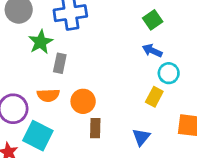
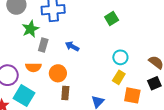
blue arrow: (152, 51) -> (72, 46), moved
yellow rectangle: (154, 97) -> (119, 77), moved

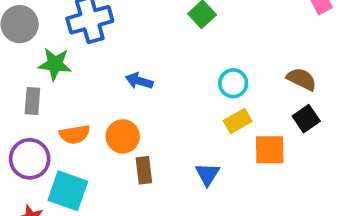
green star: (30, 29) -> (55, 64), turned -30
gray rectangle: (43, 45) -> (32, 101), moved
yellow rectangle: (119, 77) -> (238, 121), turned 40

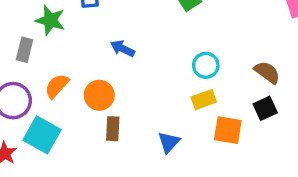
orange semicircle: (75, 134) -> (57, 86), turned 132

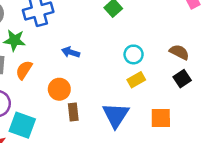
orange semicircle: (57, 86) -> (24, 70), moved
orange square: (228, 130) -> (161, 118), moved
blue triangle: (169, 142) -> (116, 115), size x1.6

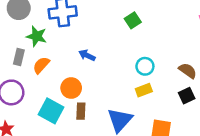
cyan square: (22, 125) -> (51, 111), moved

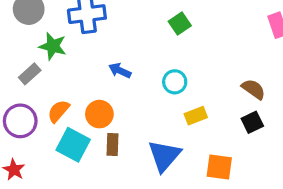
gray rectangle: (19, 57) -> (30, 74), turned 35
orange semicircle: (41, 65) -> (58, 111), moved
cyan circle: (145, 66) -> (175, 82), moved

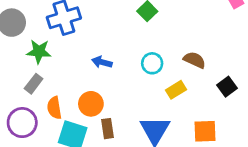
gray rectangle: (30, 74) -> (34, 84), moved
brown semicircle: (253, 89) -> (195, 60), moved
orange semicircle: (58, 111) -> (54, 108), turned -40

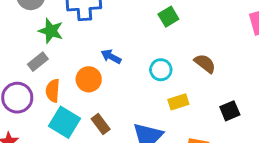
brown semicircle: (195, 60) -> (205, 63), moved
orange circle: (91, 104) -> (89, 79), moved
brown rectangle: (107, 129) -> (101, 124), turned -42

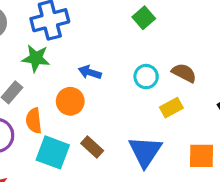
green star: (51, 31) -> (36, 58), moved
brown semicircle: (205, 63) -> (184, 73), moved

